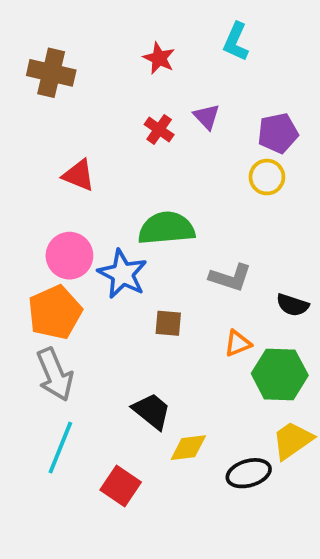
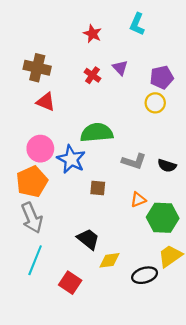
brown cross: (51, 73) -> (37, 68), moved
black semicircle: (293, 305) -> (167, 166), moved

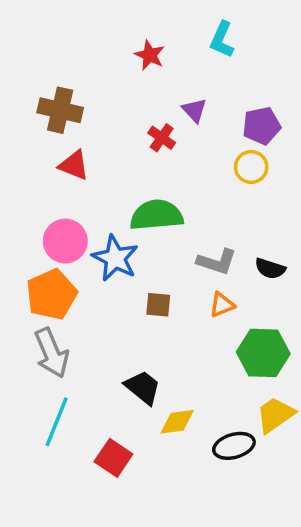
red cross: (92, 75) -> (162, 138), moved
orange triangle: (138, 200) -> (222, 305), moved

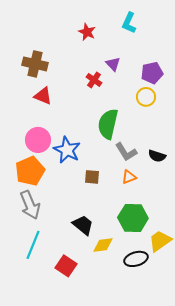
green semicircle: (157, 215) -> (108, 124), moved, turned -72
gray L-shape: (217, 262) -> (126, 152), turned 40
green hexagon: (263, 353) -> (133, 218), moved

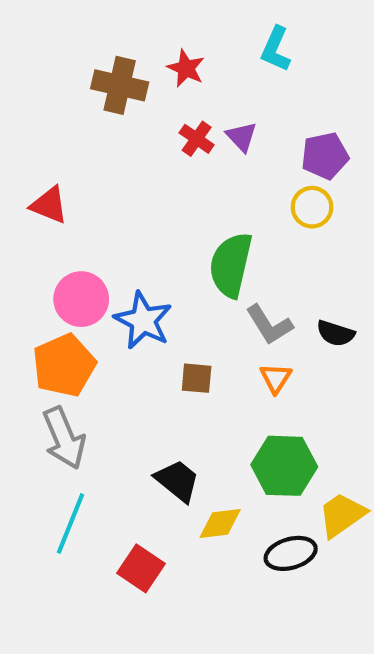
brown cross: (35, 64) -> (120, 85), moved
red cross: (94, 80) -> (197, 139), moved
red triangle: (43, 96) -> (49, 205), moved
orange triangle: (129, 177) -> (276, 378), turned -35

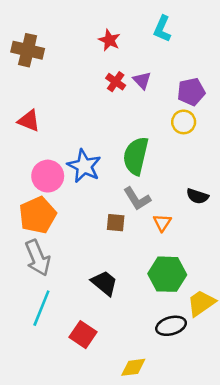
brown cross: (120, 85) -> (28, 50), moved
blue star: (143, 320) -> (84, 166), moved
gray L-shape: (269, 325) -> (137, 199), moved
yellow diamond: (220, 524) -> (133, 367), moved

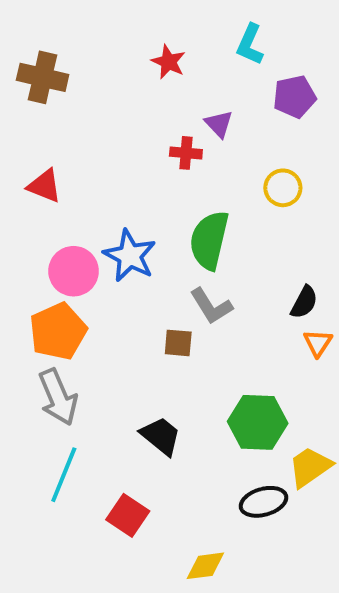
red cross: (116, 82) -> (186, 153), moved, turned -30
purple pentagon: (191, 92) -> (295, 97), moved
black semicircle: (197, 196) -> (304, 302), turned -80
orange triangle: (162, 223) -> (318, 343), moved

